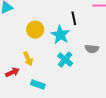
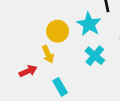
yellow circle: (35, 30) -> (58, 31), moved
cyan rectangle: (38, 84) -> (60, 87), turned 40

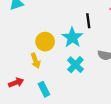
red arrow: (28, 71) -> (16, 83), moved

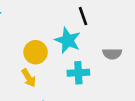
cyan cross: (75, 65) -> (78, 73), turned -35

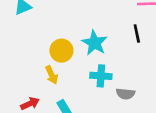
black line: (83, 16) -> (137, 33), moved
gray semicircle: (112, 54) -> (125, 94), moved

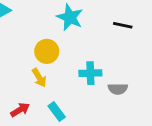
black line: (137, 33) -> (123, 25), turned -60
cyan star: (94, 43) -> (70, 17), moved

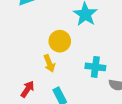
red arrow: (20, 110) -> (27, 89), turned -35

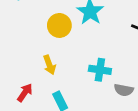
yellow circle: (60, 41) -> (59, 25), moved

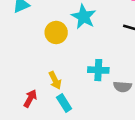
yellow arrow: (49, 65) -> (55, 80), moved

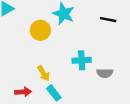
red arrow: (30, 98) -> (23, 92), turned 63

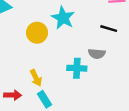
gray semicircle: (105, 73) -> (97, 54), moved

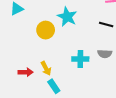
gray semicircle: (97, 54) -> (105, 54), moved
red arrow: (13, 95) -> (26, 72), moved

